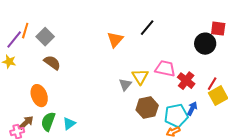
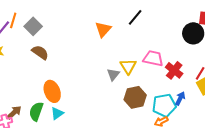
orange ellipse: (39, 96) -> (52, 91), moved

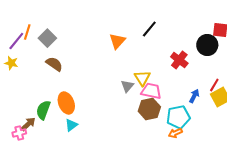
pink trapezoid: (153, 58) -> (151, 91), moved
red cross: (174, 70) -> (179, 60), moved
blue arrow: (180, 98) -> (194, 96), moved
green semicircle: (36, 111) -> (43, 110), moved

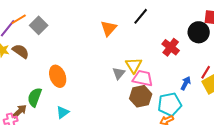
orange line: (27, 32) -> (19, 19), turned 42
brown semicircle: (54, 64) -> (21, 51), moved
orange ellipse: (66, 103) -> (58, 76), moved

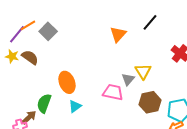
pink trapezoid: (143, 78) -> (113, 92), moved
cyan triangle: (63, 112) -> (75, 106), moved

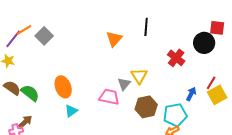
black line: (150, 22) -> (146, 27), turned -36
brown semicircle: (30, 57) -> (12, 88), moved
green semicircle: (44, 103) -> (30, 93), moved, turned 108

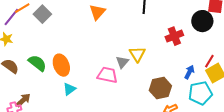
orange triangle: (114, 39) -> (97, 12), moved
red cross: (176, 58) -> (174, 36), turned 30
green semicircle: (30, 93) -> (37, 63), moved
brown hexagon: (146, 107) -> (160, 88), moved
cyan pentagon: (175, 115) -> (200, 93), moved

